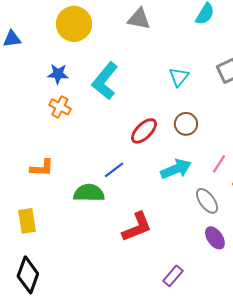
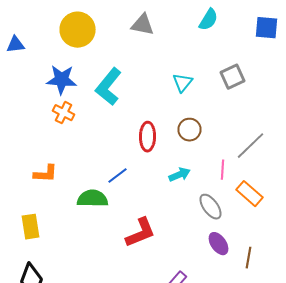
blue star: (58, 74) -> (62, 80), size x1.4
red ellipse: (144, 131) -> (148, 137), turned -44
pink line: (219, 164) -> (222, 170), turned -30
cyan arrow: (176, 169) -> (180, 175), size x0.7

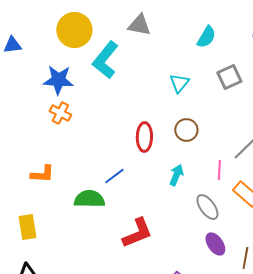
cyan semicircle: (208, 20) -> (206, 37), moved
cyan L-shape: (108, 87) -> (105, 60), moved
cyan arrow: (180, 175) -> (176, 175), turned -45

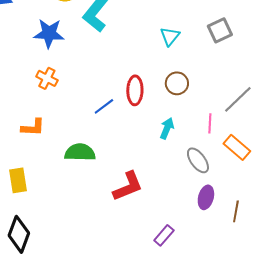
orange cross: (60, 113) -> (47, 78), moved
blue line: (114, 176) -> (104, 106), moved
purple ellipse: (215, 244) -> (206, 197), turned 50

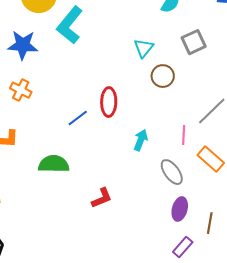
brown circle: (177, 83) -> (163, 76), moved
red L-shape: (128, 186) -> (102, 198), size x0.7
purple rectangle: (164, 235) -> (183, 247), moved

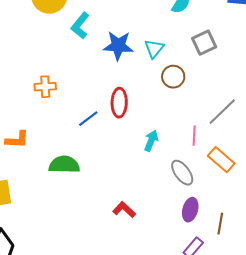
cyan L-shape: (70, 25) -> (80, 26), size x0.7
blue star: (23, 45) -> (118, 46), moved
orange cross: (21, 90) -> (45, 87), moved, turned -30
red L-shape: (102, 198) -> (124, 210), moved, turned -115

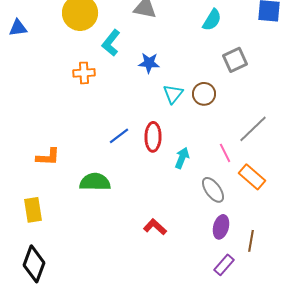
blue star: (118, 46) -> (149, 63), size x0.7
cyan triangle: (154, 49) -> (173, 94), moved
orange cross: (45, 87) -> (84, 73), moved
red ellipse: (119, 103) -> (153, 137), moved
pink line: (194, 136) -> (225, 153), turned -30

